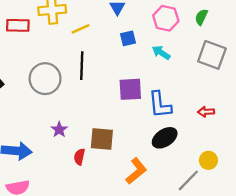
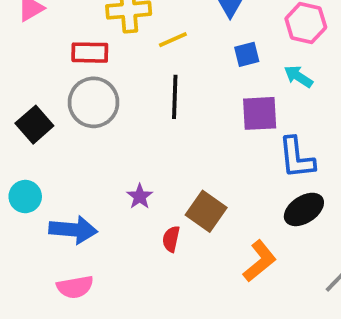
red rectangle: (18, 25) -> (90, 53), moved
gray circle: (45, 79) -> (94, 102), moved
purple square: (130, 89) -> (260, 113), moved
brown square: (102, 139) -> (206, 211), turned 30

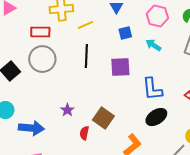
purple square: (260, 113) -> (120, 67), moved

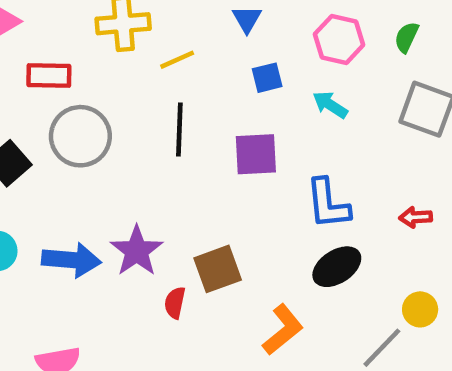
red rectangle: (40, 32) -> (49, 75), moved
purple star: (67, 110) -> (137, 251), size x1.6
brown square: (103, 118) -> (218, 269), turned 35
blue arrow: (31, 128) -> (71, 260), moved

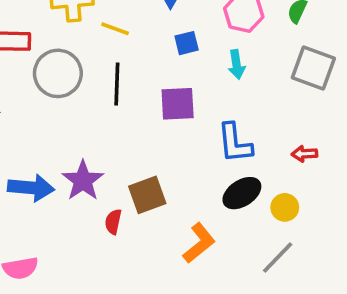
yellow line: (177, 60) -> (115, 29), turned 44
cyan arrow: (330, 105) -> (237, 64), turned -132
gray circle: (80, 136) -> (58, 73), moved
yellow circle: (420, 309) -> (285, 207), moved

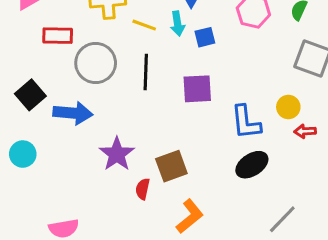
cyan arrow: (237, 64) -> (178, 24), moved
blue arrow: (31, 188) -> (73, 113), moved
yellow circle: (285, 207) -> (288, 107), moved
orange L-shape: (199, 243) -> (190, 216), moved

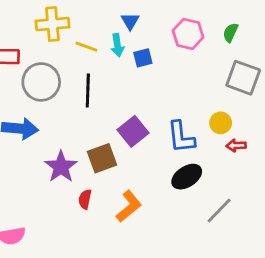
purple square: (197, 89) -> (133, 131), moved, turned -36
brown square: (171, 166) -> (102, 158), moved
orange L-shape: (190, 216) -> (129, 206), moved
gray line: (282, 219) -> (219, 210), moved

